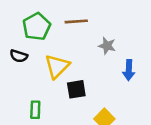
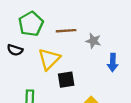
brown line: (76, 21) -> (66, 31), moved

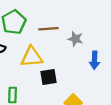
yellow triangle: (49, 59) -> (32, 57), turned 40

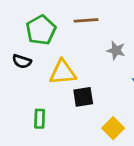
brown line: (48, 29) -> (86, 20), moved

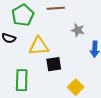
green rectangle: (40, 119) -> (22, 80), size x1.5

